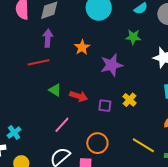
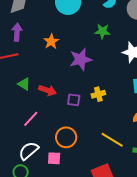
yellow cross: (129, 100) -> (98, 94), turned 32

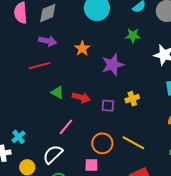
purple arrow: (17, 32) -> (48, 41), turned 102
yellow line: (112, 140) -> (133, 143), moved
white semicircle: (29, 151) -> (53, 154), moved

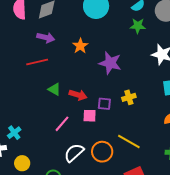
green star: (133, 36) -> (138, 26), moved
purple star: (113, 65) -> (110, 63), turned 30
orange circle: (102, 143) -> (102, 152), moved
white semicircle: (53, 154) -> (74, 153), moved
pink square: (91, 165) -> (90, 116), moved

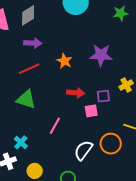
orange star: (80, 46) -> (64, 61), moved
green triangle: (54, 89) -> (26, 99), moved, size x1.5
pink line: (62, 124) -> (55, 126), moved

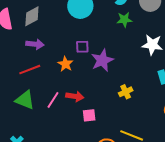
purple star: (101, 55) -> (102, 60), turned -30
purple square: (103, 96) -> (82, 47), moved
pink line: (55, 126) -> (53, 100), moved

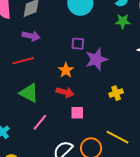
orange star: (65, 64) -> (66, 70), moved
green triangle: (25, 100) -> (29, 93), moved
pink line: (53, 100) -> (40, 122), moved

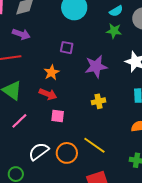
purple star: (96, 59) -> (96, 67), moved

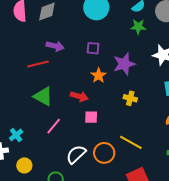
purple arrow: (21, 34) -> (55, 46), moved
orange star: (51, 72) -> (98, 75), moved
yellow cross: (98, 101) -> (130, 98), turned 32

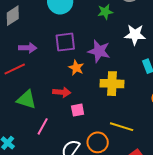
purple square: (93, 48) -> (65, 42), size x1.5
purple star: (124, 64) -> (99, 51), turned -30
yellow cross: (130, 98) -> (112, 84), size x1.6

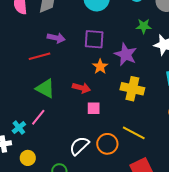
green star: (105, 12) -> (144, 26), moved
pink line: (43, 126) -> (38, 117), moved

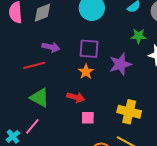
purple star: (126, 54) -> (120, 64), turned 30
orange star: (100, 67) -> (86, 72), moved
yellow cross: (132, 89) -> (129, 112), moved

